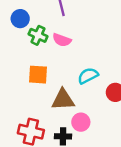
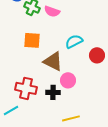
brown triangle: (63, 100) -> (53, 61), turned 30

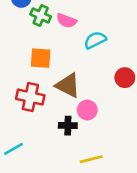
cyan semicircle: (74, 41) -> (95, 40), moved
red cross: (26, 88) -> (30, 97), moved

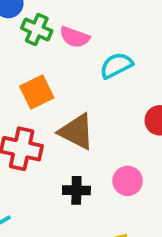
orange square: (41, 58) -> (37, 92), turned -30
pink circle: (87, 110) -> (128, 181), moved

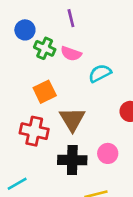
brown triangle: (76, 132) -> (72, 119), turned 32
black cross: (76, 190) -> (72, 160), size x1.5

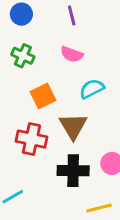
blue circle: (25, 30) -> (21, 14), moved
green cross: (45, 48) -> (23, 56), moved
cyan semicircle: (100, 73) -> (92, 89), moved

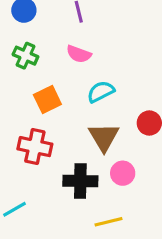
brown triangle: (73, 126) -> (104, 137), moved

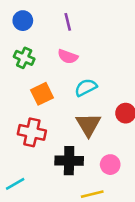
pink circle: (123, 173) -> (110, 165), moved

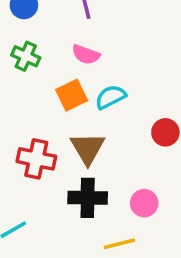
orange square: (42, 94) -> (72, 95), moved
brown triangle: (88, 125) -> (88, 148), moved

